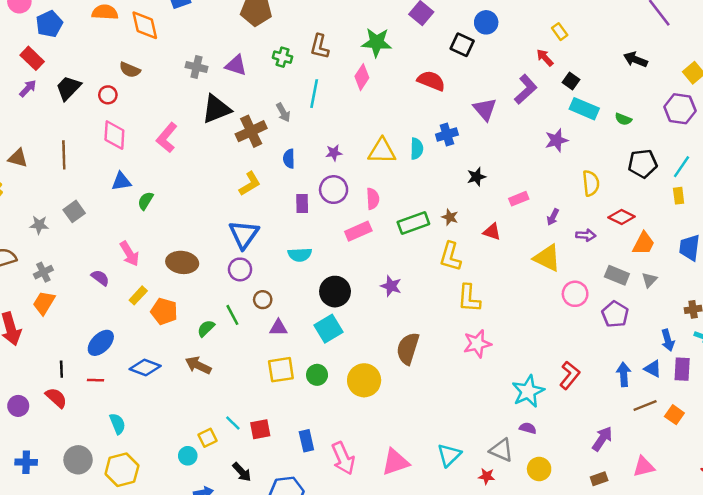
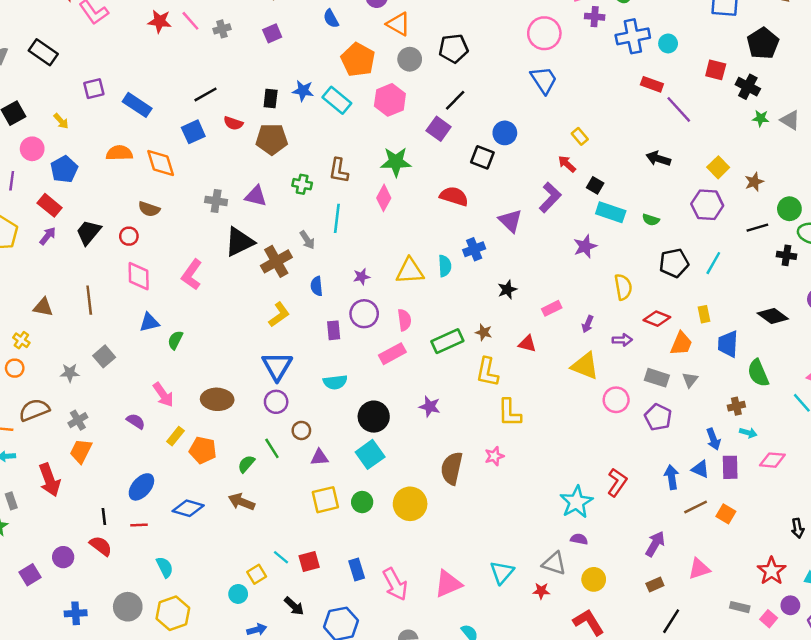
yellow rectangle: (679, 196) -> (704, 314), moved
pink star: (477, 344) -> (494, 456), moved, size x0.7

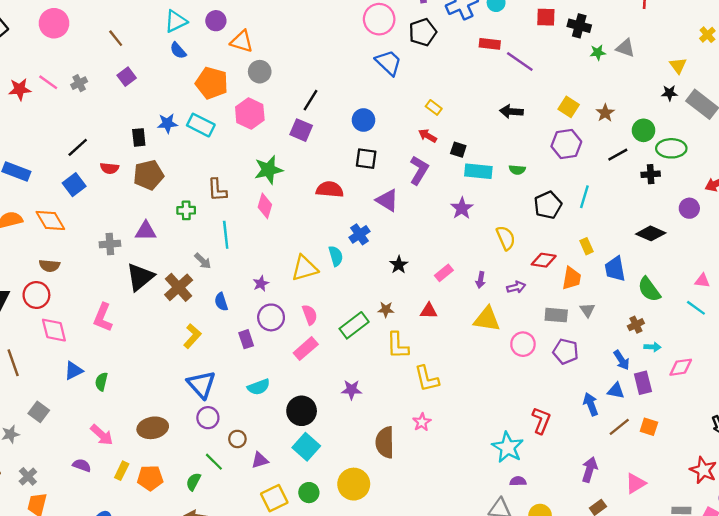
black pentagon: (453, 48) -> (423, 32), moved
black square: (482, 157) -> (366, 159), moved
red circle: (129, 236) -> (36, 295), size x1.5

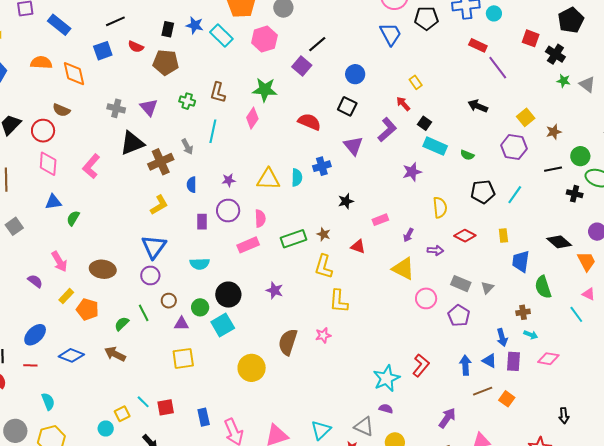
purple triangle: (146, 231) -> (149, 107), turned 30
orange trapezoid: (572, 278) -> (586, 261), moved, turned -55
green circle: (309, 493) -> (200, 307), moved

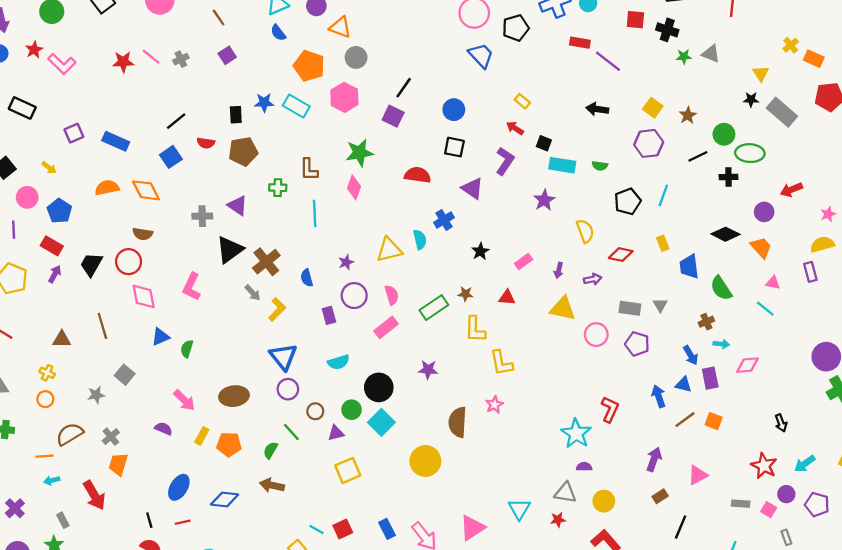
gray arrow: (187, 147) -> (253, 293), moved

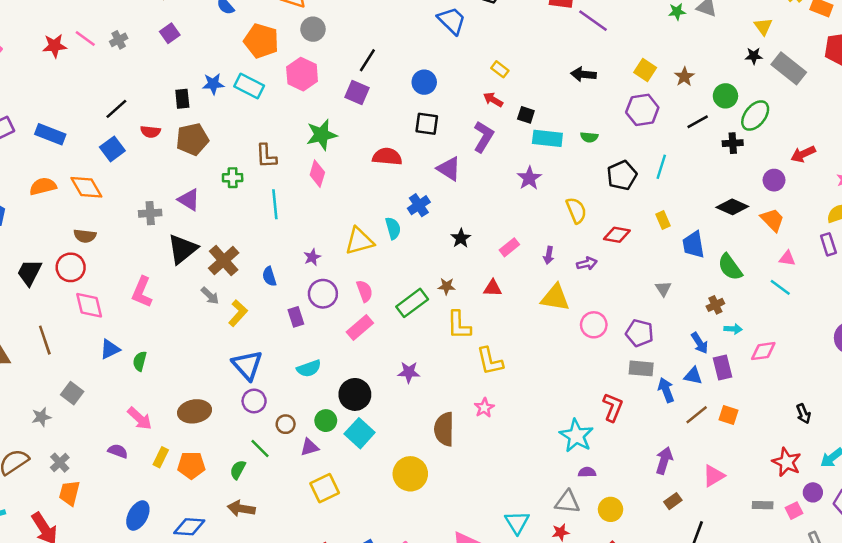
green ellipse: (750, 153) -> (755, 116), turned -52
gray rectangle: (630, 308) -> (641, 368), moved
pink square: (769, 510) -> (794, 511), turned 35

